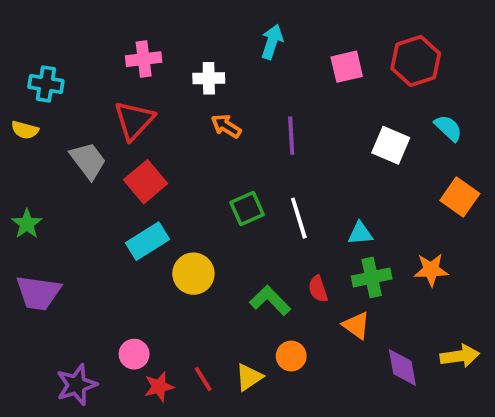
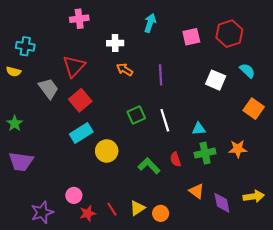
pink cross: (144, 59) -> (79, 19), moved
orange triangle: (356, 325) -> (197, 191), moved
orange circle: (291, 356) -> (161, 213), moved

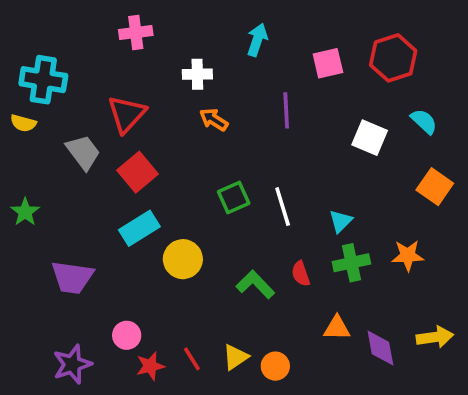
cyan cross: (25, 46) -> (43, 80), size x1.4
purple line: (161, 75) -> (286, 110), moved
cyan triangle: (199, 129) -> (341, 221), turned -40
purple trapezoid: (21, 162) -> (72, 277), moved
orange triangle: (197, 191) -> (337, 328), turned -35

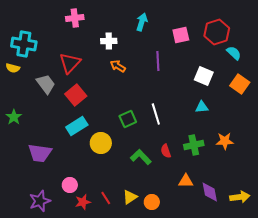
cyan semicircle: (424, 121) -> (234, 53), moved
orange square: (435, 187) -> (240, 84), moved
green square: (234, 198) -> (128, 119), moved
cyan triangle: (341, 221) -> (202, 107), moved, turned 40
yellow arrow: (435, 337) -> (240, 197), moved

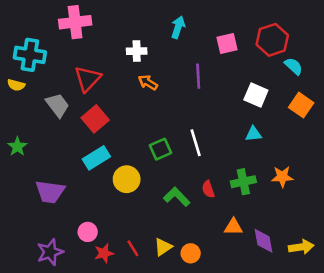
pink cross: (75, 18) -> (75, 22), moved, size x1.4

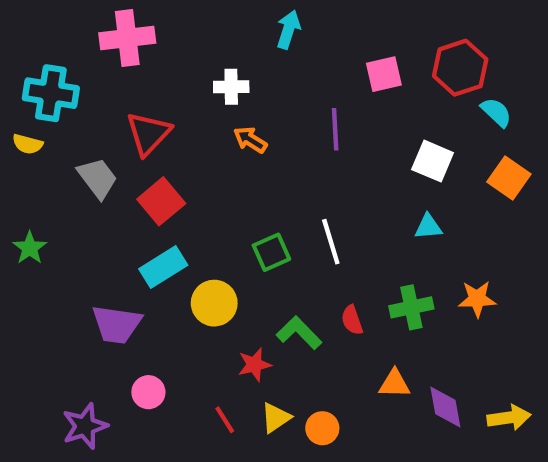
cyan arrow: (178, 27) -> (288, 30), moved
purple trapezoid: (50, 192) -> (117, 324), moved
red star: (104, 253) -> (254, 365), moved

